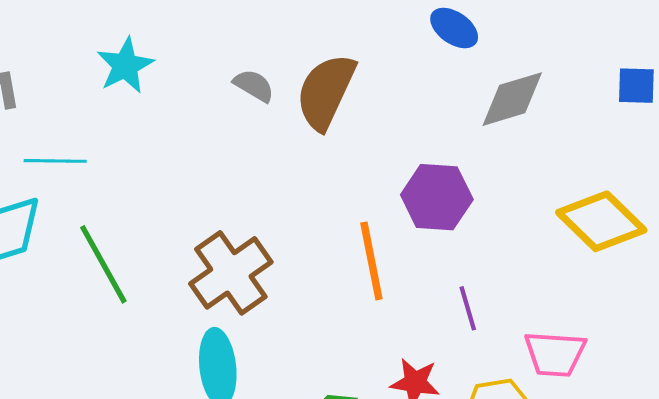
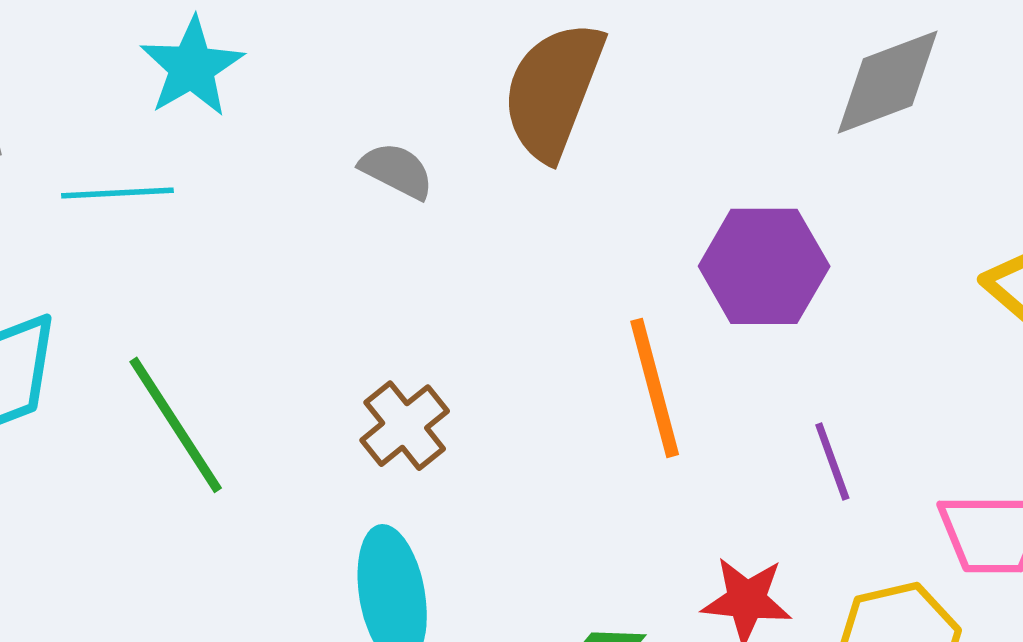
gray semicircle: (254, 86) -> (397, 171), moved
cyan line: (55, 161) -> (117, 193), moved
brown cross: (231, 273) -> (405, 426), size x0.6

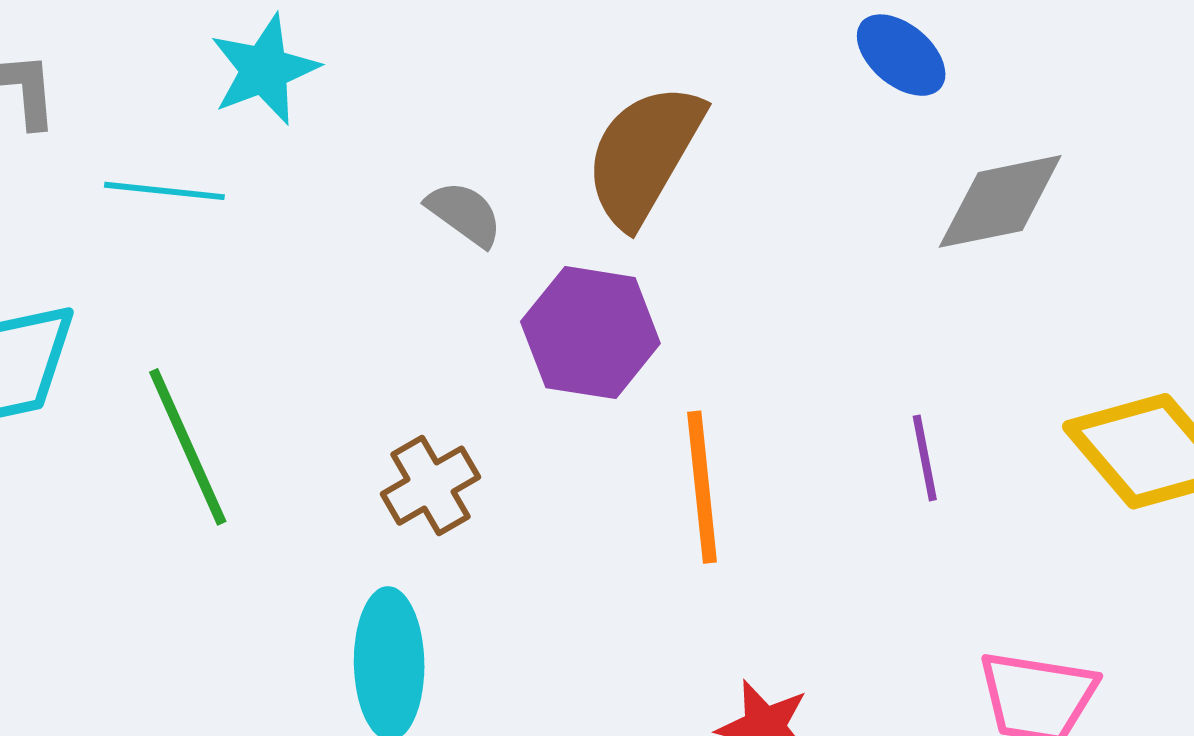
purple hexagon: (764, 266) -> (590, 333), moved
purple line: (832, 461) -> (925, 458), moved

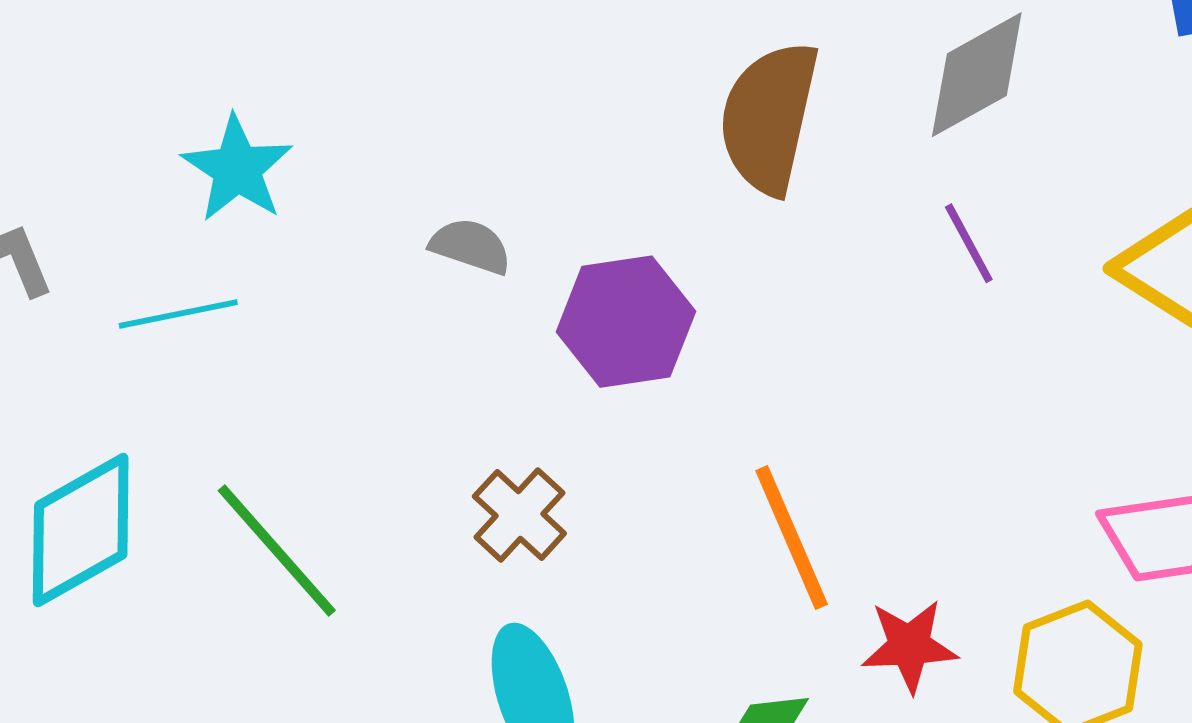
brown semicircle: (644, 155) -> (769, 118), moved
purple line: (925, 458) -> (969, 243), moved
orange line: (702, 487) -> (792, 537), moved

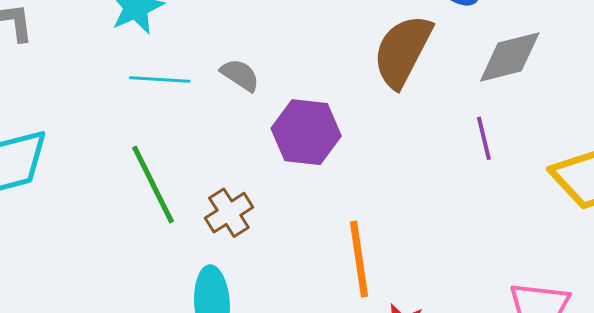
cyan line: (178, 314) -> (160, 80), moved
green line: (277, 550) -> (153, 185), moved

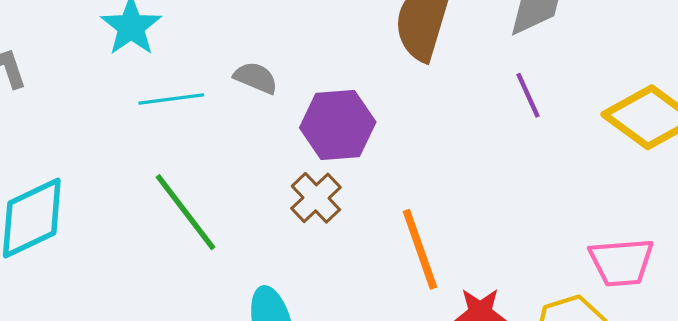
brown cross: (229, 213) -> (316, 198), moved

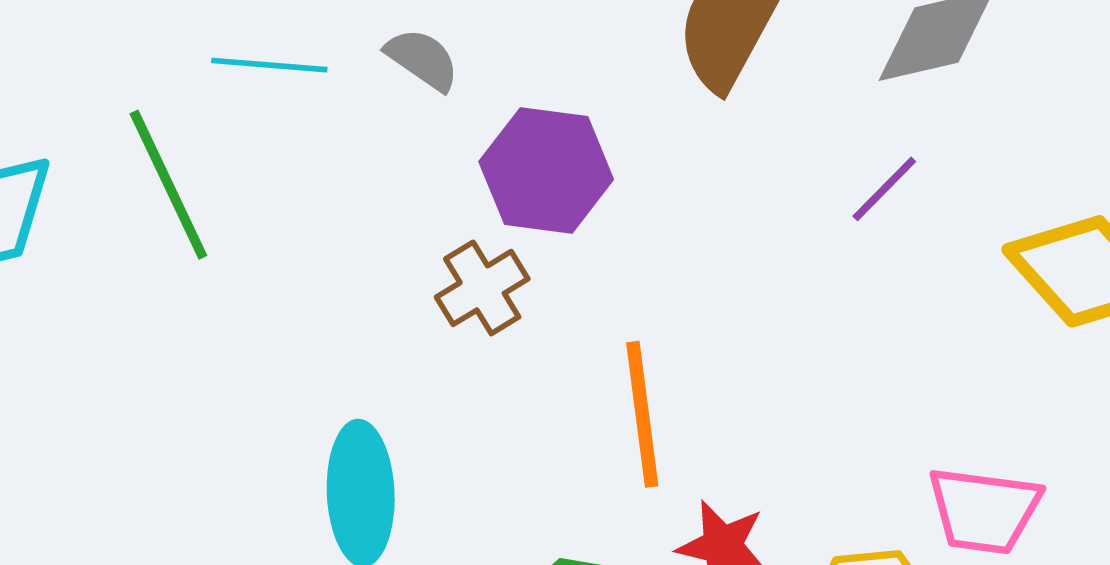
purple line: (528, 95) -> (884, 189), turned 57
green line: (186, 212) -> (168, 185), moved

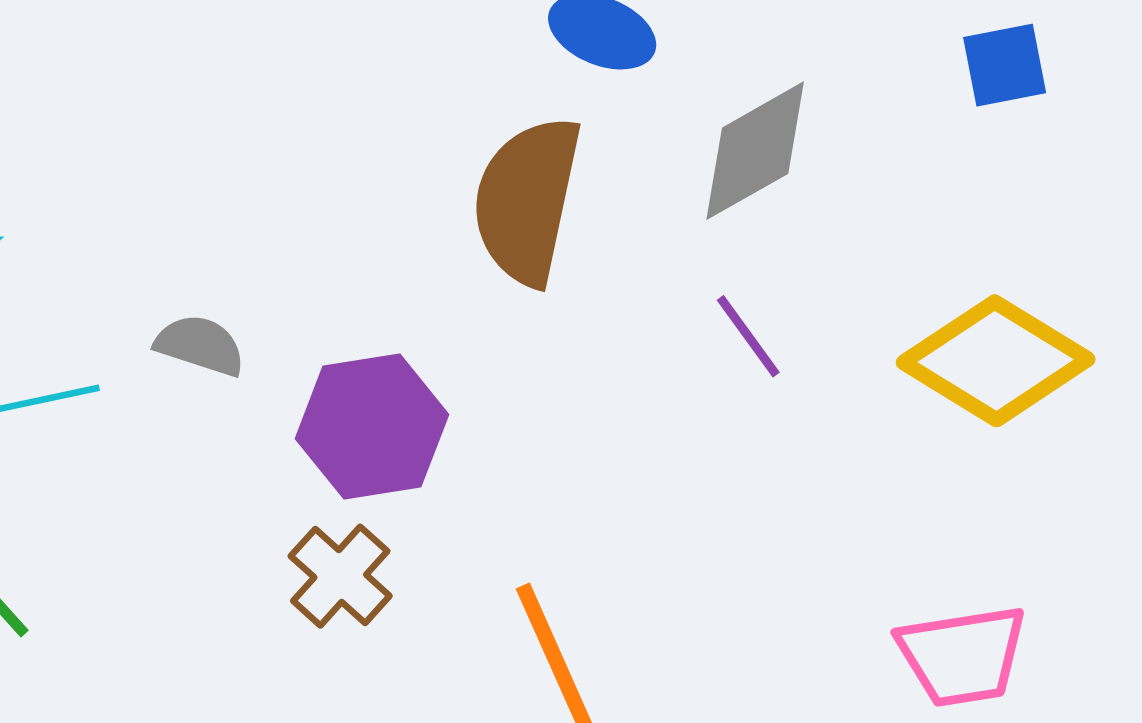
purple line: (884, 189) -> (748, 336), turned -64

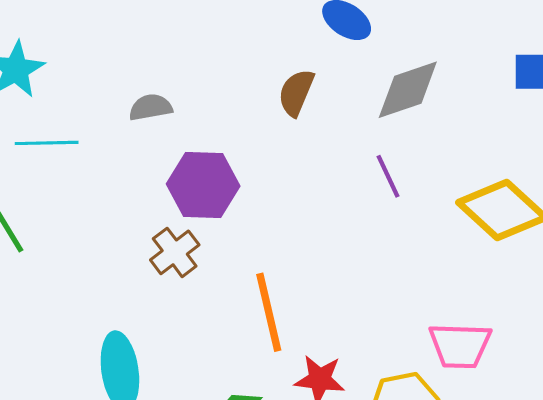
brown semicircle: (527, 200) -> (296, 93), size x0.6
gray semicircle: (200, 345) -> (151, 107), moved, turned -39

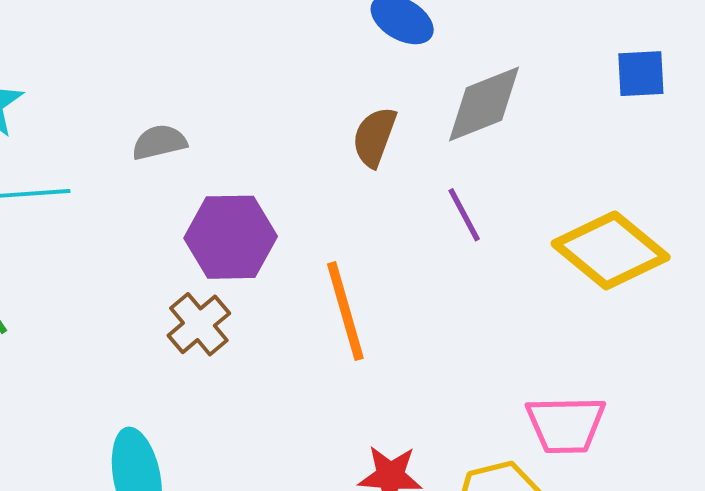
brown semicircle: (296, 93) -> (374, 137), moved
orange line: (269, 312) -> (345, 311), moved

